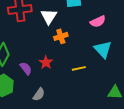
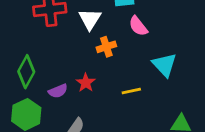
pink semicircle: (98, 21) -> (138, 26), moved, turned 77
purple semicircle: (26, 68) -> (58, 91), turned 104

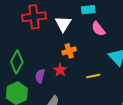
orange cross: (106, 47) -> (69, 51), moved
purple semicircle: (58, 91) -> (40, 76), turned 128

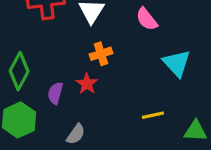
yellow line: (93, 76) -> (153, 115), moved

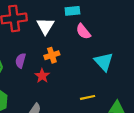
purple semicircle: (55, 93) -> (21, 61), moved

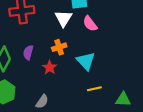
white triangle: (45, 26) -> (63, 18), moved
cyan triangle: (104, 62) -> (86, 61), moved

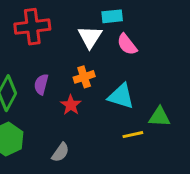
cyan triangle: (86, 61) -> (121, 96), turned -30
green triangle: (123, 99) -> (160, 117), moved

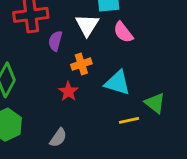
purple semicircle: (41, 84) -> (55, 41), moved
green triangle: (160, 117) -> (155, 103), turned 35

